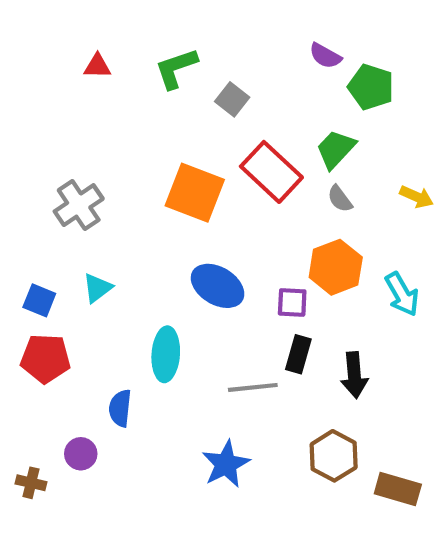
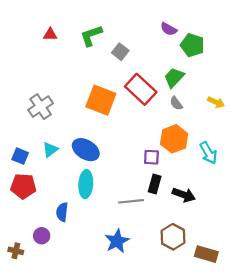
blue ellipse: (218, 286) -> (86, 150), moved
black arrow: (354, 375) -> (184, 195), turned -65

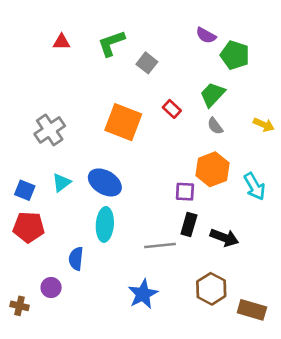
red rectangle: (141, 89) -> (172, 109), size x0.5

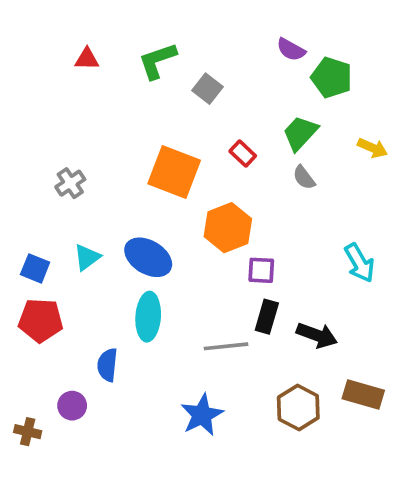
yellow arrow: (264, 125) -> (373, 148), moved
gray cross: (50, 130) -> (70, 183), size x0.7
orange hexagon: (213, 169) -> (228, 228), moved
brown rectangle: (252, 310) -> (363, 395), moved

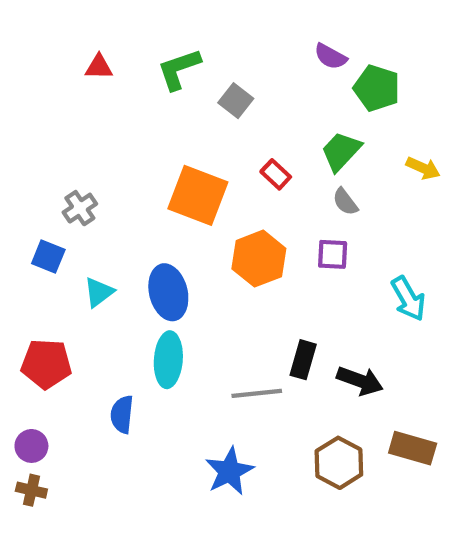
blue ellipse: (148, 257) -> (168, 292), turned 45
blue square: (35, 268) -> (48, 256), moved
purple square: (261, 270) -> (333, 254), moved
purple circle: (72, 406) -> (31, 446), moved

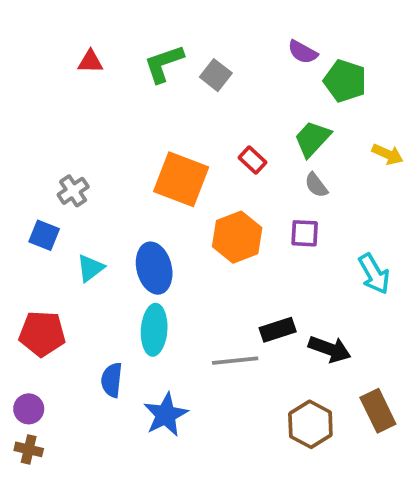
gray square: (236, 101) -> (216, 75), moved
black rectangle: (303, 360) -> (278, 330), turned 56
brown rectangle: (413, 448) -> (378, 411), turned 48
blue star: (229, 471) -> (166, 415), moved

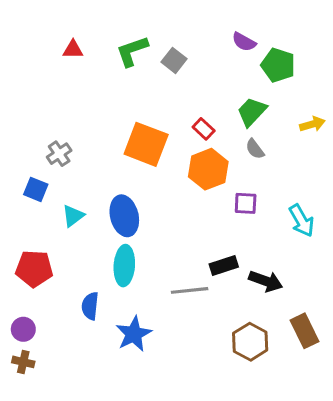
yellow arrow: (388, 154) -> (312, 124), turned -40
purple square: (305, 233) -> (246, 203), moved
orange hexagon: (237, 237) -> (208, 169), moved

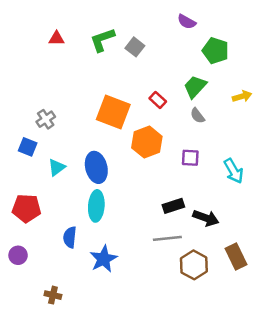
purple semicircle: (244, 42) -> (187, 22), moved
orange hexagon: (208, 169) -> (147, 142), moved
gray line: (190, 290) -> (167, 238), moved
brown cross: (23, 362) -> (53, 295), moved

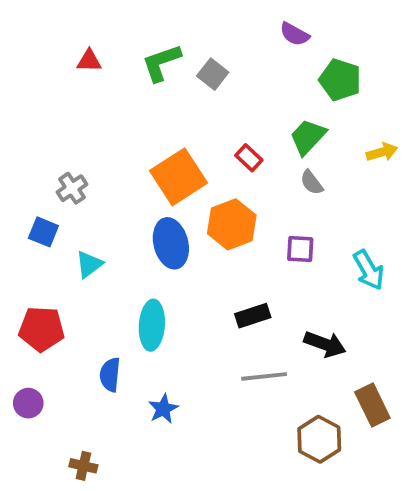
orange square: (113, 112) -> (178, 177), turned 36
blue ellipse: (96, 167) -> (171, 243), moved
black rectangle: (173, 206) -> (253, 316), moved
blue star: (104, 259) -> (163, 409), size x0.7
brown hexagon: (194, 265) -> (319, 439), moved

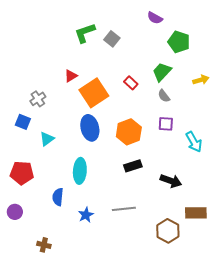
red triangle: (89, 61) -> (71, 76), moved, turned -32
orange hexagon: (232, 224) -> (129, 132), moved
purple square: (300, 249) -> (166, 124), moved
gray line: (264, 376) -> (124, 209), moved
brown rectangle: (372, 405) -> (196, 213), turned -65

